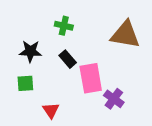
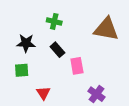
pink rectangle: (91, 78) -> (77, 66), size x0.7
purple cross: (114, 99) -> (96, 94), moved

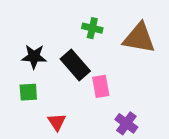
green cross: (54, 21) -> (92, 28), moved
black rectangle: (57, 50) -> (75, 65), size x1.5

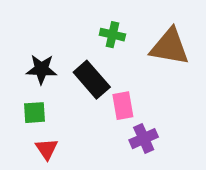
red triangle: (57, 122) -> (47, 149), moved
purple cross: (126, 123) -> (144, 139), moved, turned 30

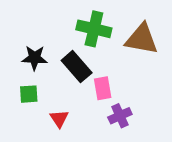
green cross: (112, 35) -> (94, 29), size x1.6
red triangle: (47, 149) -> (59, 119), moved

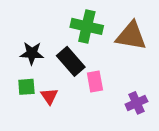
purple cross: (120, 116) -> (136, 103), moved
red triangle: (59, 119) -> (49, 96), moved

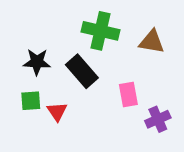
brown triangle: (131, 36) -> (152, 42), size x0.7
pink rectangle: (95, 81) -> (128, 94), moved

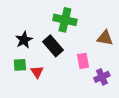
brown triangle: (152, 42) -> (105, 38), moved
black star: (37, 62) -> (24, 40), turned -30

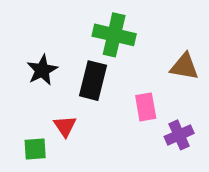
black rectangle: (53, 46) -> (93, 81), turned 55
green square: (20, 65) -> (35, 149), moved

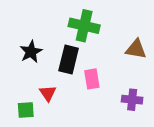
pink rectangle: (146, 107) -> (92, 79), moved
purple cross: (179, 135) -> (132, 100), turned 30

